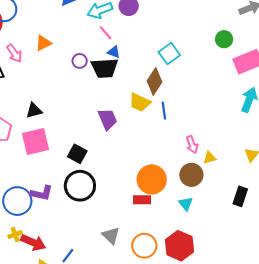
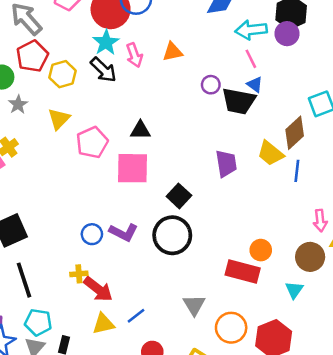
orange circle: (152, 179) -> (261, 250), size x0.6
red rectangle: (142, 200) -> (243, 271), size x1.5
blue circle: (17, 201) -> (92, 234), size x0.6

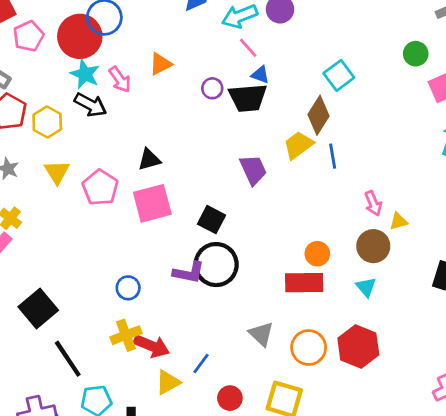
yellow trapezoid: (270, 153) -> (298, 145), turned 120
purple L-shape: (124, 232) -> (189, 273), moved
yellow cross: (79, 274) -> (126, 335), size x1.5

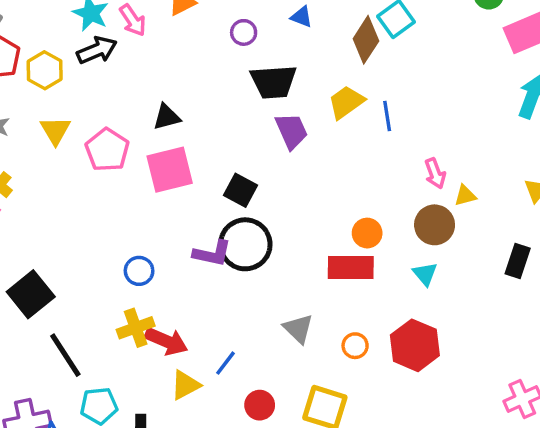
black trapezoid: (248, 98) -> (274, 82), moved
black arrow: (90, 105) -> (97, 50), turned -52
brown diamond: (319, 115) -> (366, 40), moved
orange circle: (309, 348) -> (355, 346), size x0.6

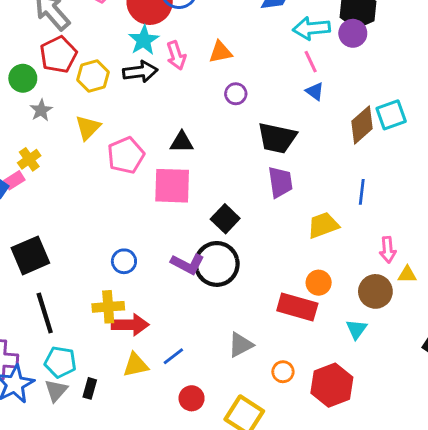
purple circle: (244, 32) -> (236, 94), moved
yellow trapezoid: (346, 102) -> (323, 225), moved
gray triangle: (298, 329) -> (241, 345), turned 32
red arrow: (166, 341) -> (130, 325), turned -39

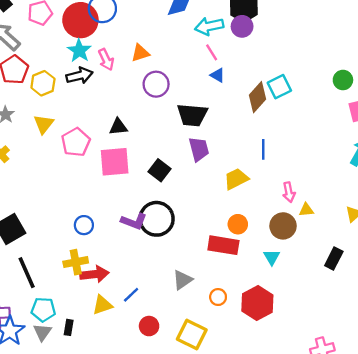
purple circle: (236, 94) -> (156, 84), size x1.5
black square: (225, 219) -> (160, 170), moved

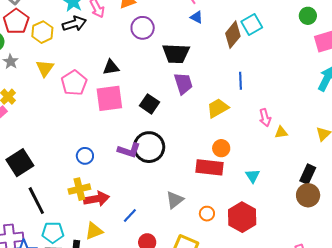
brown circle: (283, 226) -> (308, 195), moved
yellow triangle: (102, 305) -> (94, 231), moved

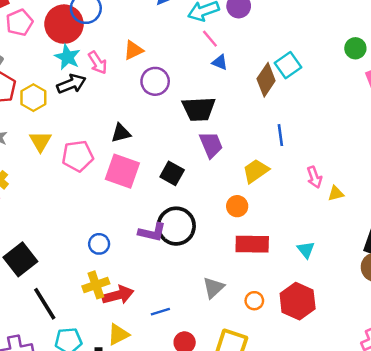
pink pentagon: (74, 83) -> (78, 156), turned 30
pink square: (109, 98) -> (122, 171), turned 32
orange circle: (221, 148) -> (237, 206), moved
blue line: (130, 215) -> (160, 312), turned 35

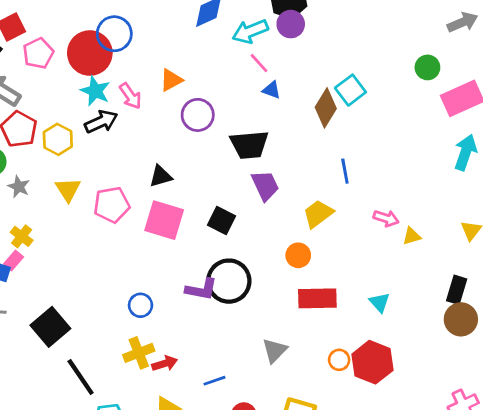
pink arrow: (314, 177) -> (386, 218), turned -50
red arrow: (118, 295) -> (165, 363), size x0.7
orange circle: (254, 301) -> (339, 360), moved

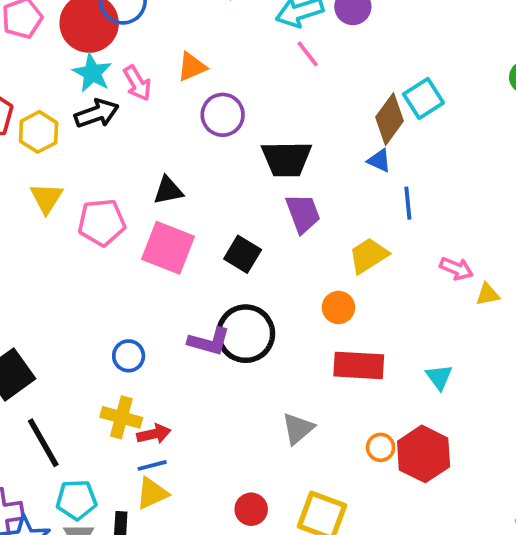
blue triangle: (272, 90) -> (379, 160), moved
yellow cross: (139, 353) -> (121, 417), turned 32
blue line: (214, 381) -> (152, 465), moved

